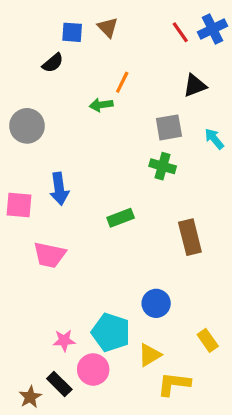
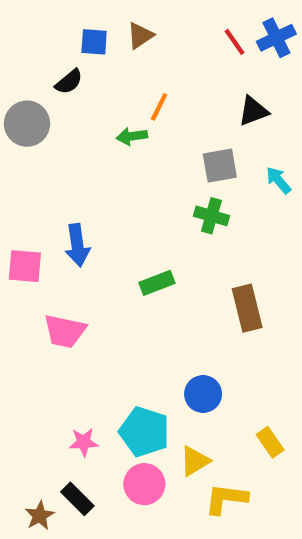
brown triangle: (108, 27) -> (140, 36), turned 40
gray circle: (27, 126) -> (27, 124), moved
pink circle: (93, 369) -> (144, 484), moved

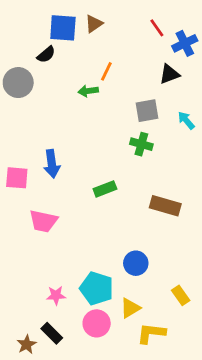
blue cross: (276, 38) -> (185, 43), moved
blue square: (94, 42) -> (63, 28), size x1.5
brown rectangle: (247, 308) -> (165, 206), turned -60

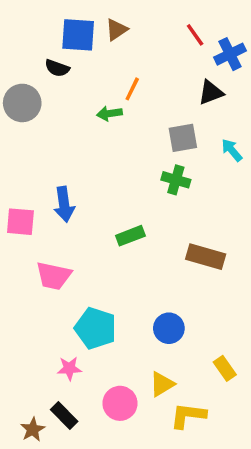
black semicircle: (46, 55) -> (57, 68), turned 60
cyan pentagon: (97, 288) -> (96, 328), moved

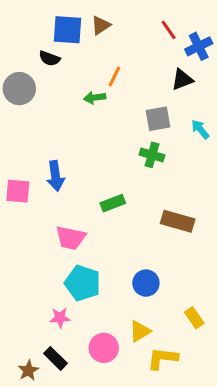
pink trapezoid: (54, 276) -> (71, 238), moved

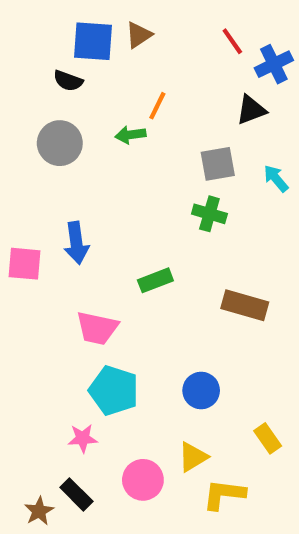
gray circle: (19, 89) -> (60, 143), moved

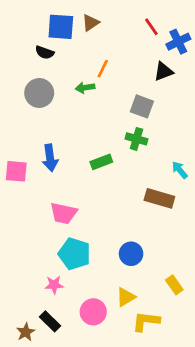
gray square: (218, 164) -> (142, 106), turned 30
cyan arrow: (276, 178) -> (180, 170), moved
green rectangle: (155, 280) -> (101, 162), moved

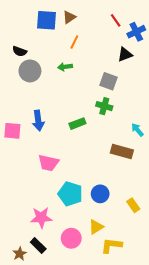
black semicircle: (45, 52) -> (20, 51), moved
orange line: (103, 69) -> (74, 42), moved
cyan pentagon: (74, 254) -> (70, 194), moved
pink star: (54, 285) -> (41, 218), size x1.5
yellow rectangle: (174, 285) -> (133, 205), moved

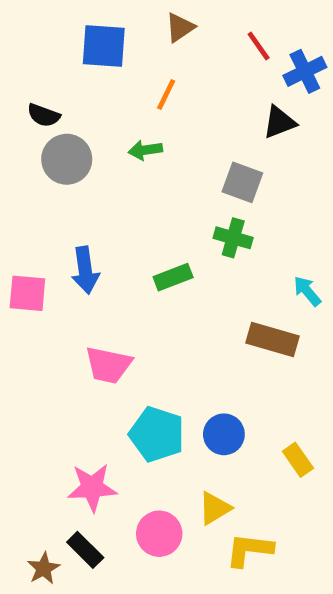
brown triangle: (69, 17) -> (180, 27), moved

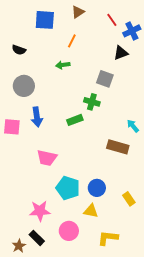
gray circle: (67, 159) -> (24, 86), moved
green cross: (233, 238) -> (92, 102), moved
yellow triangle: (215, 508) -> (91, 211), moved, turned 42

